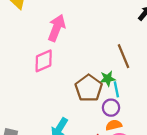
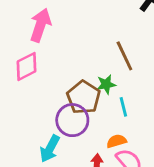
cyan line: (116, 89) -> (123, 107), moved
purple circle: (111, 108) -> (72, 120), moved, size x1.5

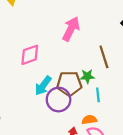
pink arrow: (40, 25) -> (71, 29), moved
brown pentagon: (84, 97) -> (69, 84), turned 30
cyan arrow: (50, 149) -> (43, 86), moved

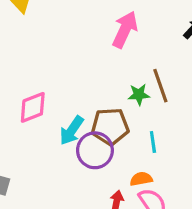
pink arrow: (71, 29) -> (125, 30), moved
pink diamond: (30, 55) -> (33, 107), moved
green star: (87, 76) -> (139, 95), moved

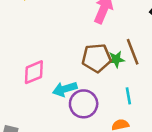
brown pentagon: (110, 126) -> (97, 58), moved
cyan arrow: (72, 130) -> (65, 89), turned 40

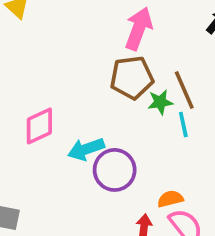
brown pentagon: (97, 58) -> (132, 78), moved
cyan line: (128, 96) -> (183, 125), moved

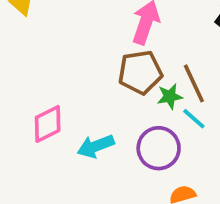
cyan line: (183, 125) -> (194, 119), turned -35
purple circle: (115, 170) -> (159, 148), moved

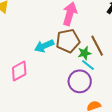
cyan line: (194, 119) -> (88, 65), moved
cyan arrow: (96, 146) -> (44, 46), moved

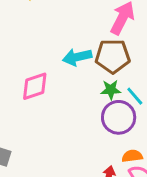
green star: (84, 53) -> (111, 90), moved

